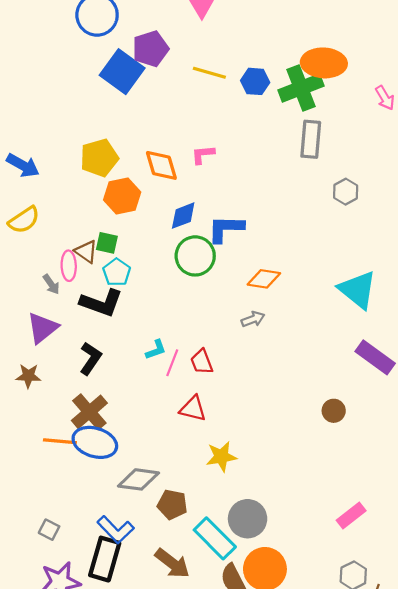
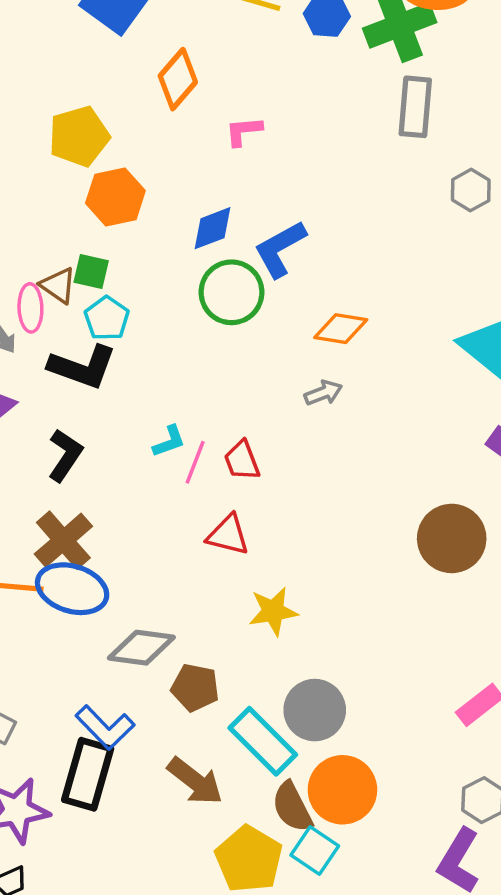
orange diamond: (161, 165) -> (178, 79), moved, turned 57
blue L-shape: (226, 229) -> (280, 249), turned -30
brown circle: (334, 411) -> (452, 538), size x1.8

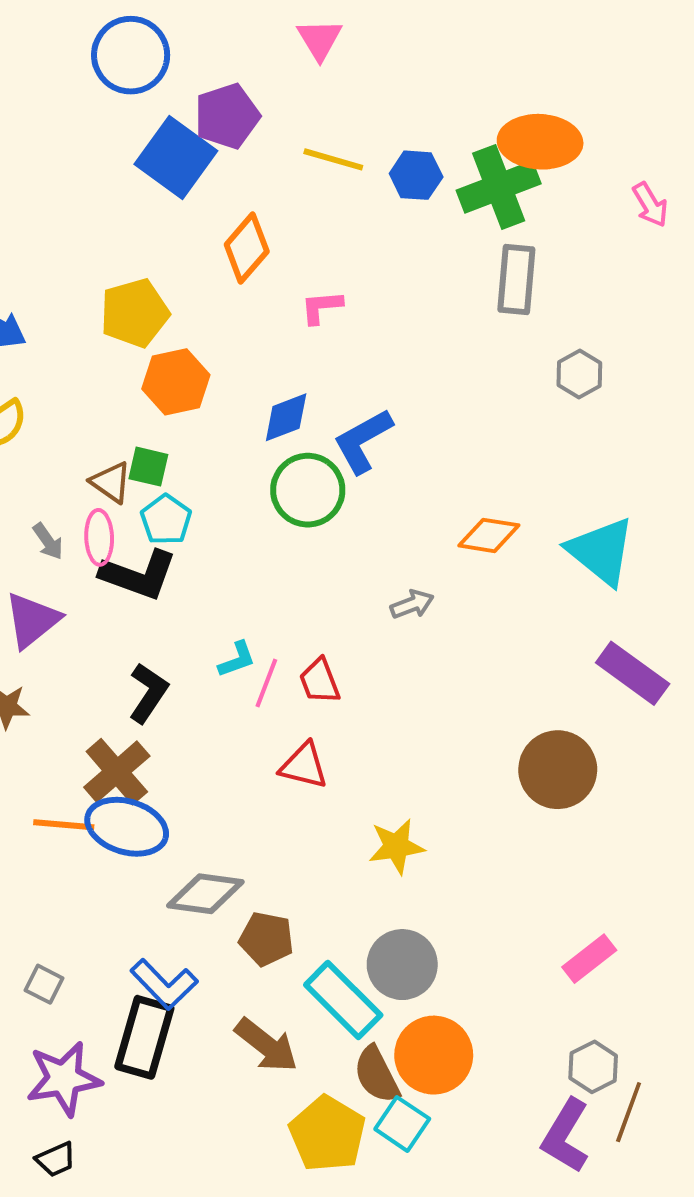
pink ellipse: (30, 308) -> (99, 537), moved
orange diamond: (341, 329) -> (489, 535), moved
black L-shape: (65, 455) -> (148, 693), moved
yellow star: (273, 611) -> (396, 846), moved

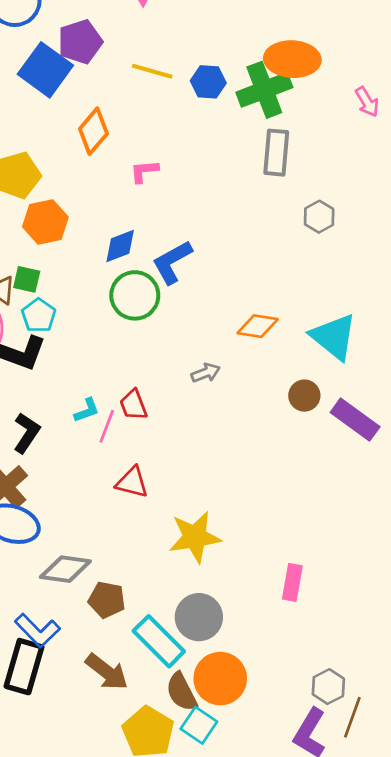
red trapezoid: (320, 681) -> (133, 405), moved
brown circle: (558, 770) -> (304, 396), moved, size x0.6
yellow star: (396, 846) -> (195, 537), size x1.4
pink rectangle: (589, 959) -> (292, 582), moved, turned -42

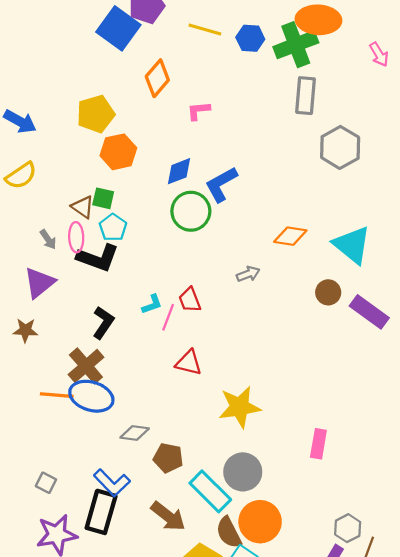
gray hexagon: (319, 217) -> (340, 147), size x1.6
gray diamond: (65, 569) -> (135, 433), size x0.7

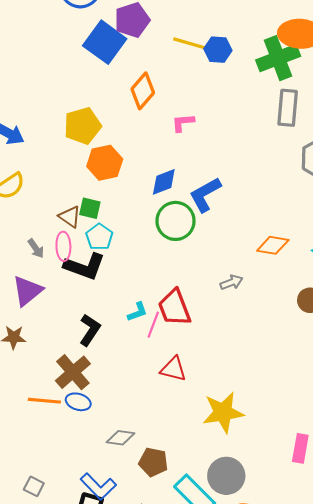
blue hexagon: (250, 38) -> (218, 50), moved
red trapezoid: (190, 300) -> (174, 308), size x1.5
blue ellipse: (91, 396) -> (78, 402), size x0.6

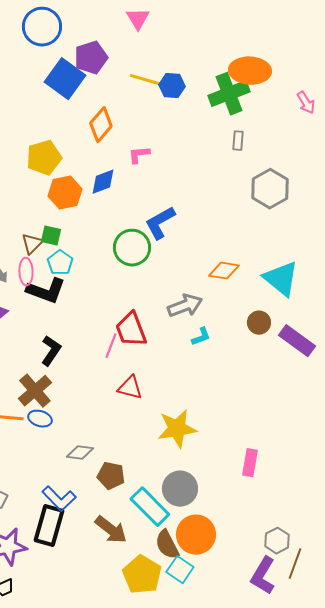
gray rectangle: (288, 108) -> (238, 141), size x0.6
blue diamond: (164, 182) -> (103, 182), moved
brown triangle: (70, 217) -> (32, 244), turned 40
gray arrow: (232, 282) -> (185, 306), size x1.6
cyan L-shape: (137, 312) -> (201, 337), moved

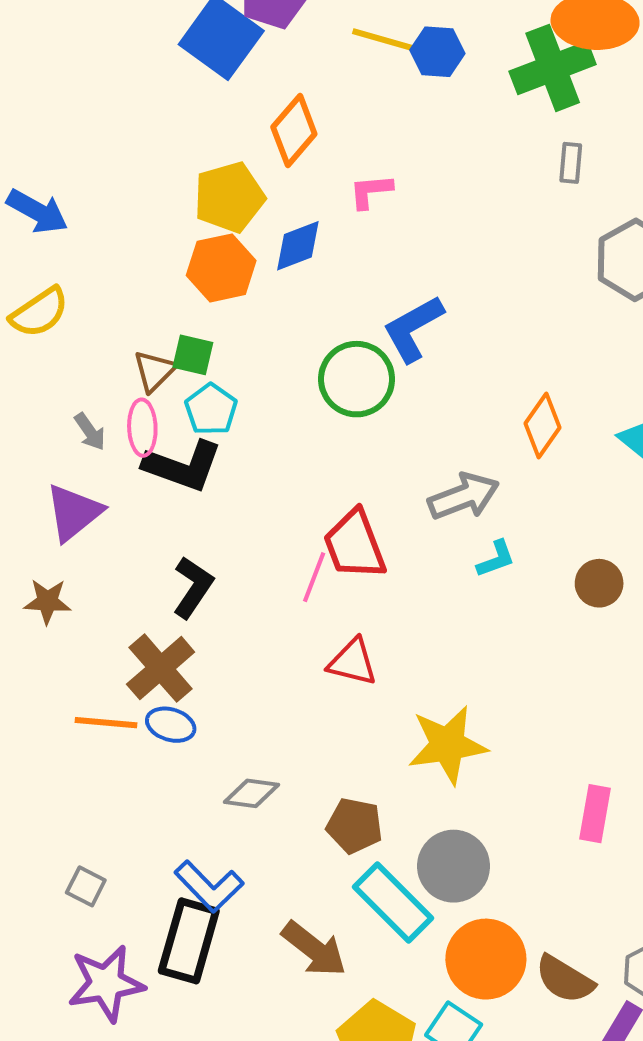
yellow pentagon: (44, 158) -> (229, 197), moved
orange diamond: (224, 271) -> (542, 426), turned -64
brown circle: (259, 323) -> (599, 583), moved
brown pentagon: (111, 476) -> (355, 826), moved
brown semicircle: (167, 545) -> (565, 979), moved, turned -32

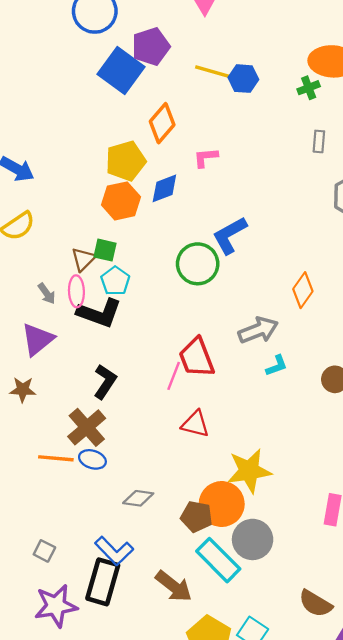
green cross: (553, 68) -> (309, 88), size x0.5
orange circle: (486, 959) -> (222, 504), moved

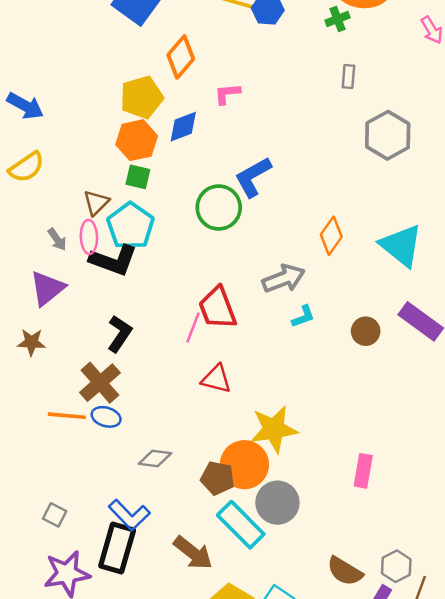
green square: (105, 250) -> (138, 177), moved
cyan pentagon: (115, 281) -> (131, 226), size x1.5

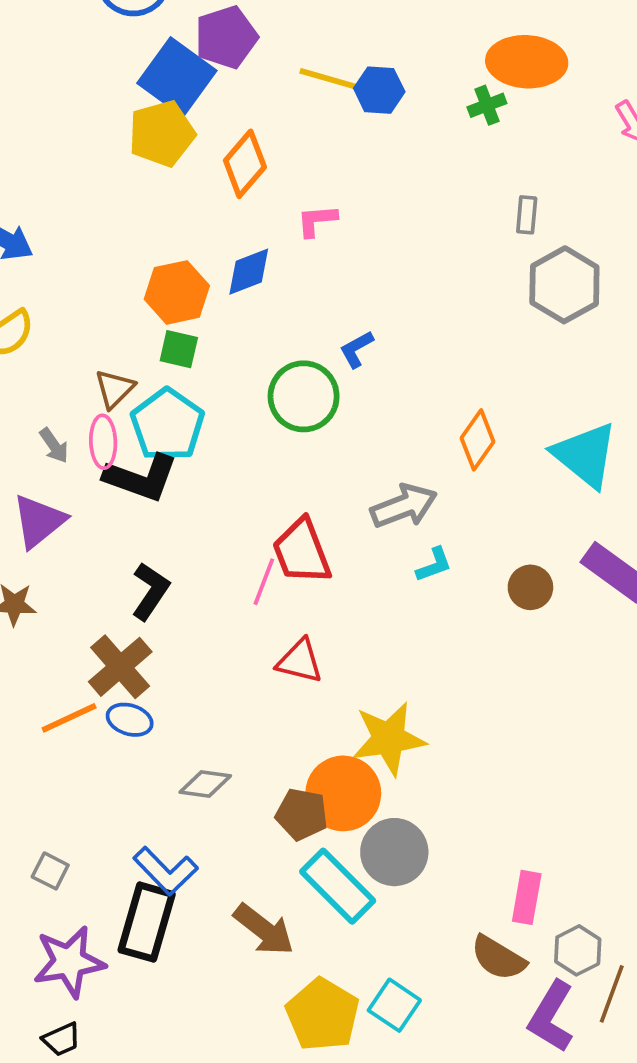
gray rectangle: (348, 77) -> (527, 215), moved
yellow pentagon: (142, 97) -> (162, 134), moved
blue L-shape: (253, 177) -> (357, 349), size x0.6
orange line: (67, 416) -> (69, 718), turned -30
pink rectangle: (363, 471) -> (527, 897), moved

